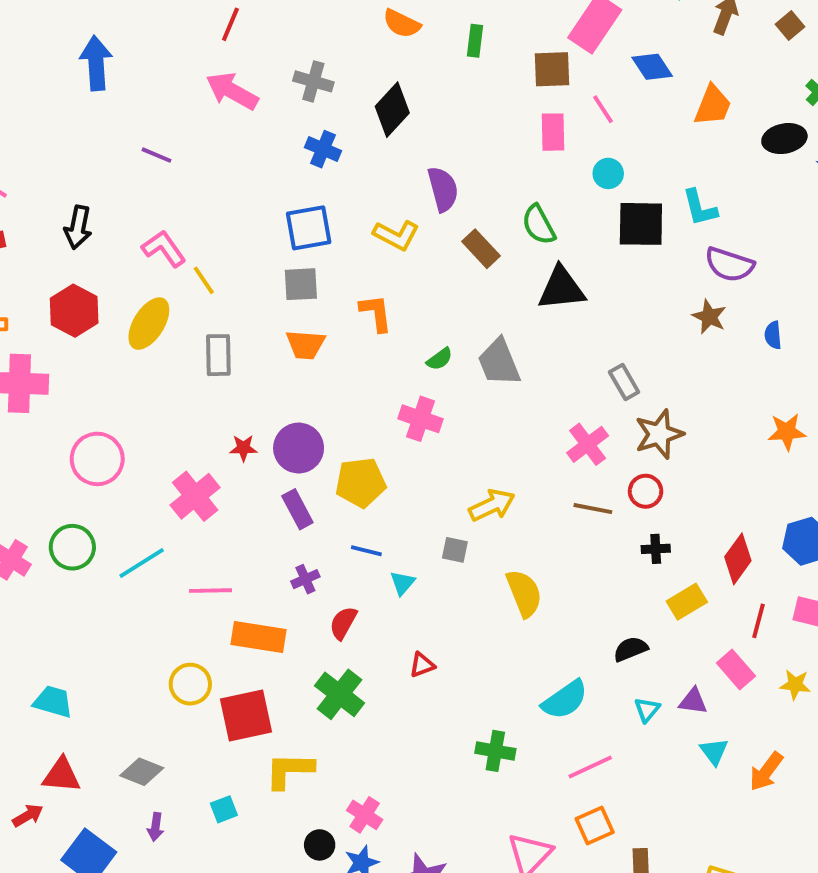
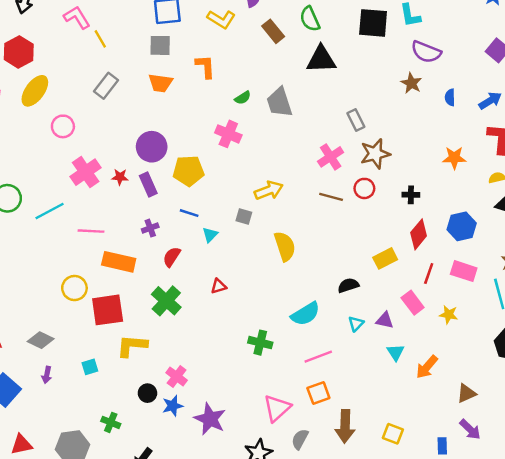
yellow ellipse: (149, 324) -> (35, 91), moved
gray rectangle: (218, 355) -> (106, 86), turned 35
red star: (243, 448) -> (120, 177), moved
pink circle: (97, 459) -> (63, 126), moved, size x0.7
black cross: (656, 549) -> (411, 195), moved

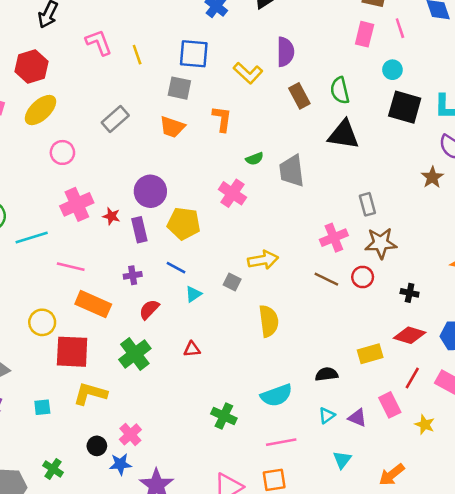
yellow line: (100, 39) -> (137, 55), moved
red diamond: (419, 234) -> (410, 335), turned 56
cyan triangle: (396, 352) -> (342, 460), moved

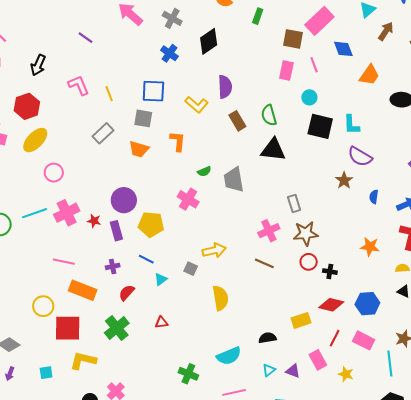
gray rectangle: (115, 119) -> (103, 133), moved
cyan line: (32, 238) -> (35, 213), moved
red circle: (363, 277) -> (309, 262), moved

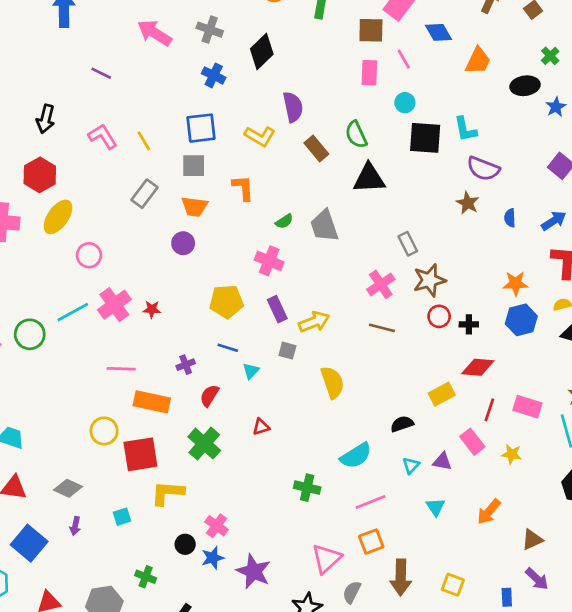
purple circle: (124, 200) -> (183, 243), moved, size x0.7
purple rectangle: (116, 231) -> (277, 309), moved
blue hexagon: (367, 304) -> (521, 320), moved

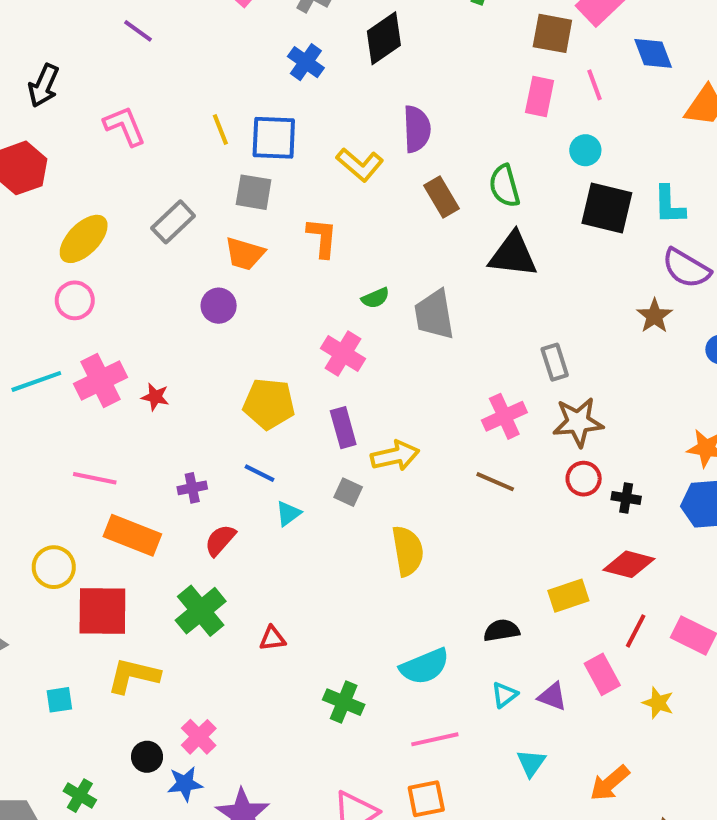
yellow line: (144, 141) -> (220, 130), moved
yellow ellipse: (58, 217) -> (84, 239), moved
red triangle: (261, 427) -> (273, 638), moved

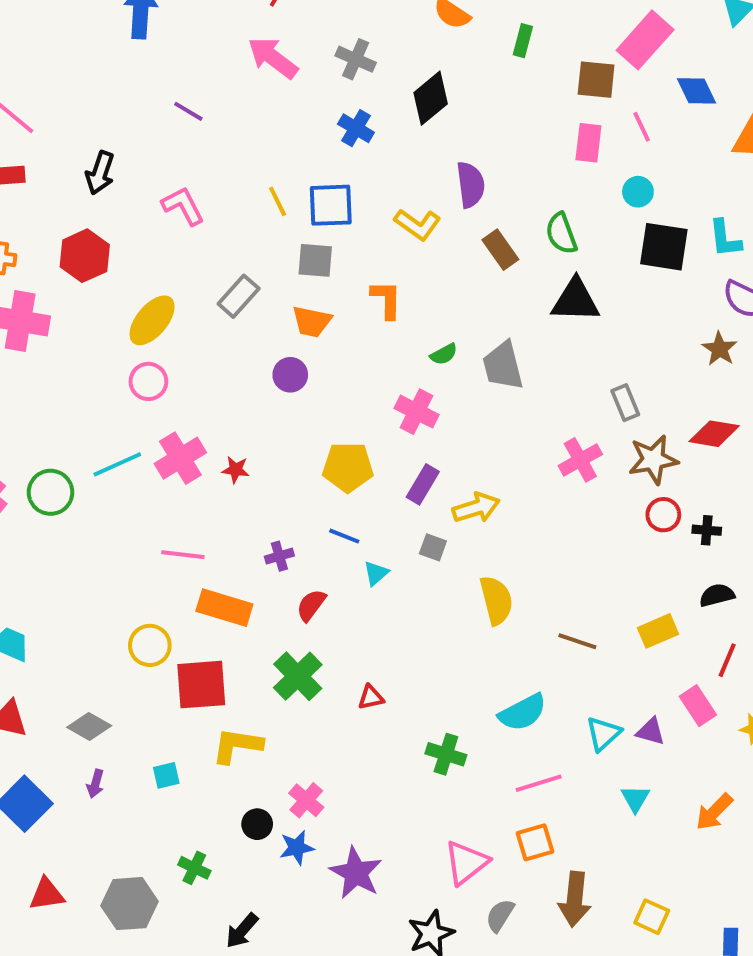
purple rectangle: (343, 428) -> (423, 484), turned 51
brown line: (495, 482) -> (577, 641), moved
red diamond: (629, 564) -> (714, 434), moved
black semicircle: (502, 630) -> (717, 595), moved
cyan triangle: (504, 695) -> (603, 734), size x1.4

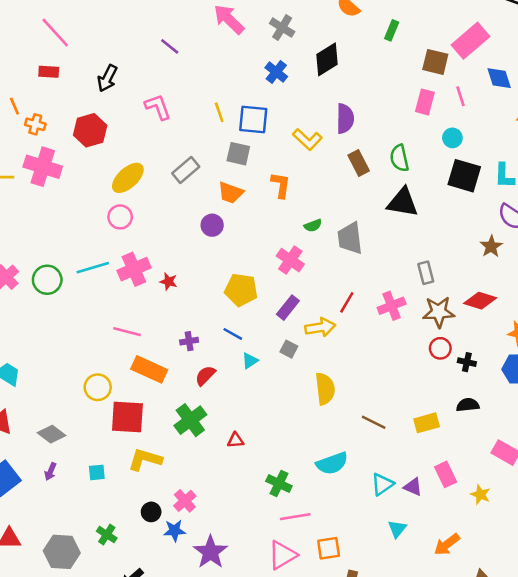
red line: (727, 660) -> (347, 302), moved
pink line: (539, 783) -> (295, 517), moved

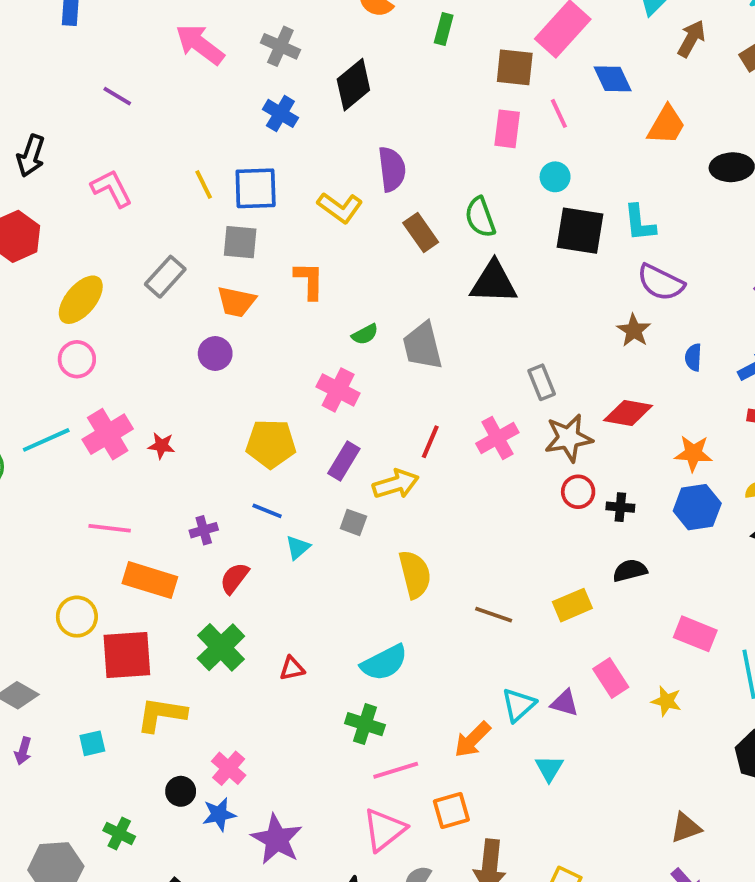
cyan semicircle: (332, 463) -> (384, 663), moved
orange arrow: (447, 544) -> (472, 739), moved

